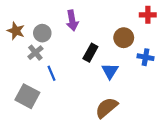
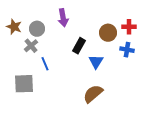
red cross: (148, 15) -> (129, 27), moved
gray square: (27, 96) -> (24, 84), turned -30

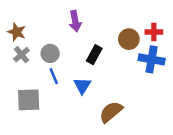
gray circle: (37, 29) -> (50, 53), moved
gray cross: (31, 46) -> (21, 55), moved
blue cross: (127, 50) -> (152, 59), size x1.5
blue triangle: (96, 62) -> (82, 86), moved

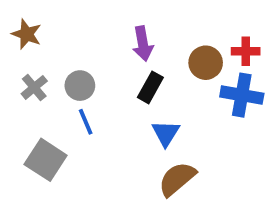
purple arrow: (75, 21) -> (143, 44), moved
brown star: (17, 32) -> (27, 34), moved
blue triangle: (82, 86) -> (166, 133), moved
gray square: (29, 100) -> (46, 160), turned 35

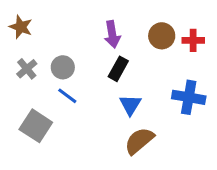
brown circle: (206, 63) -> (162, 36), moved
blue cross: (242, 95) -> (189, 97), moved
blue line: (86, 122) -> (67, 96), turned -30

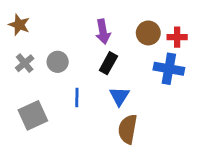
blue line: (67, 96) -> (77, 98), moved, turned 54
blue cross: (189, 97) -> (169, 69), moved
gray square: (36, 126) -> (33, 115), turned 32
brown semicircle: (139, 141) -> (128, 129), turned -40

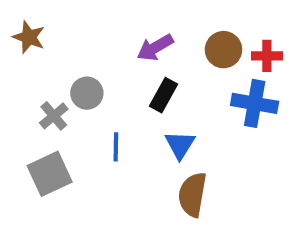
purple arrow: (103, 32) -> (155, 48), turned 70
gray cross: (25, 63) -> (54, 116), moved

